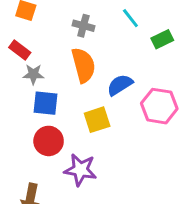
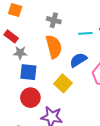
cyan line: (130, 18) -> (85, 33), moved, turned -56
yellow square: (97, 120) -> (63, 83), turned -30

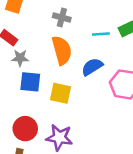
yellow square: (63, 83) -> (61, 93), moved, turned -30
red circle: (30, 98) -> (25, 129), moved

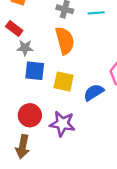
cyan line: (101, 34) -> (96, 13), moved
blue semicircle: (92, 67) -> (94, 92), moved

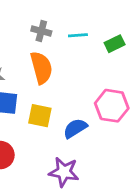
purple star: (62, 124) -> (64, 172), moved

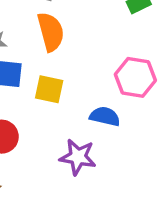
blue semicircle: (75, 128) -> (105, 116), moved, turned 45

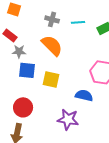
orange semicircle: (51, 32) -> (52, 45), turned -30

